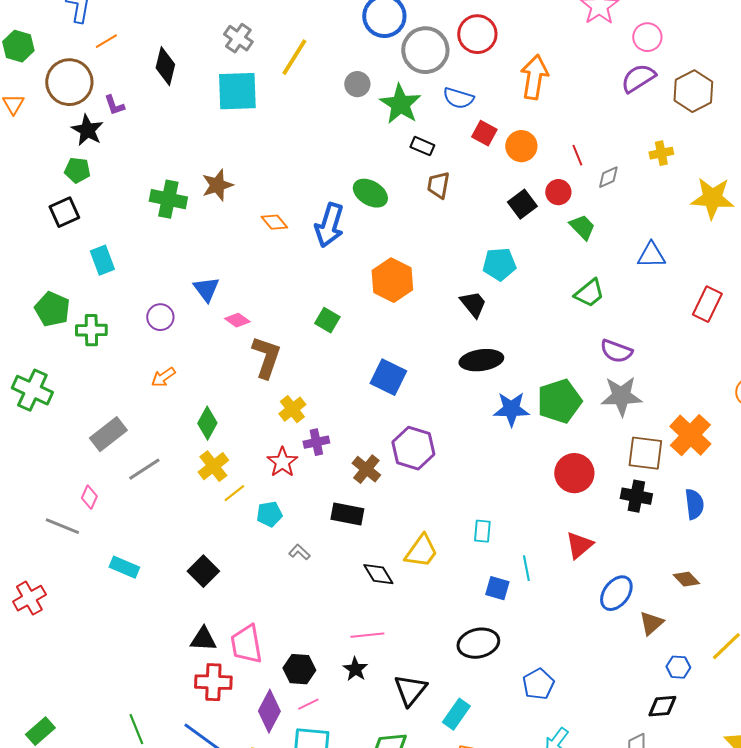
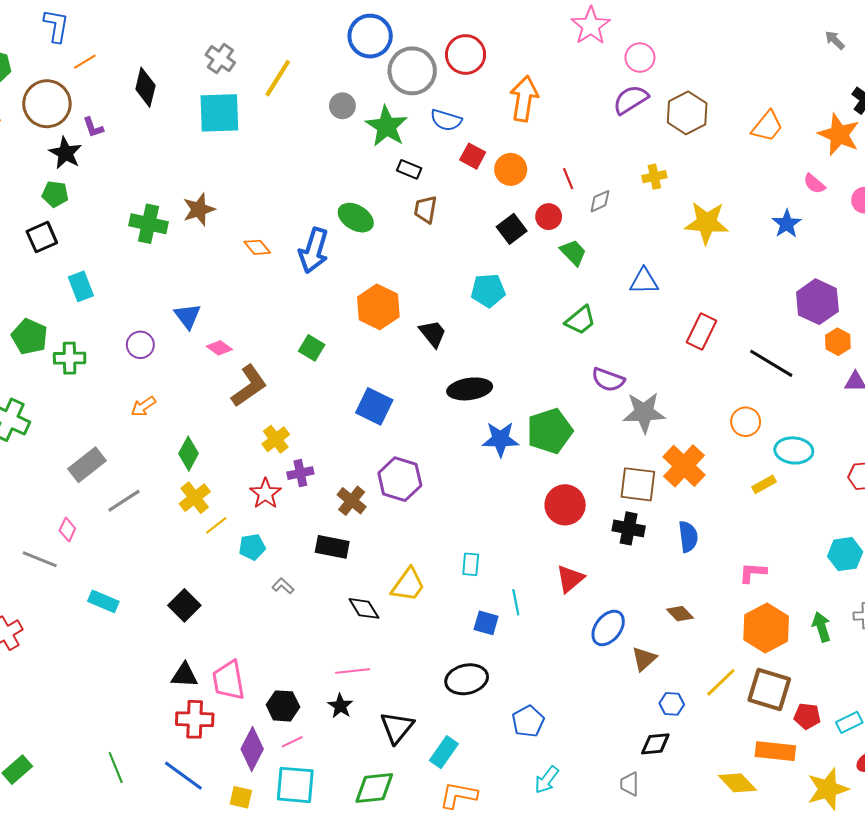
black trapezoid: (473, 304) -> (433, 334), moved
brown L-shape: (266, 357) -> (249, 386), turned 36
gray star: (621, 396) -> (644, 413), moved

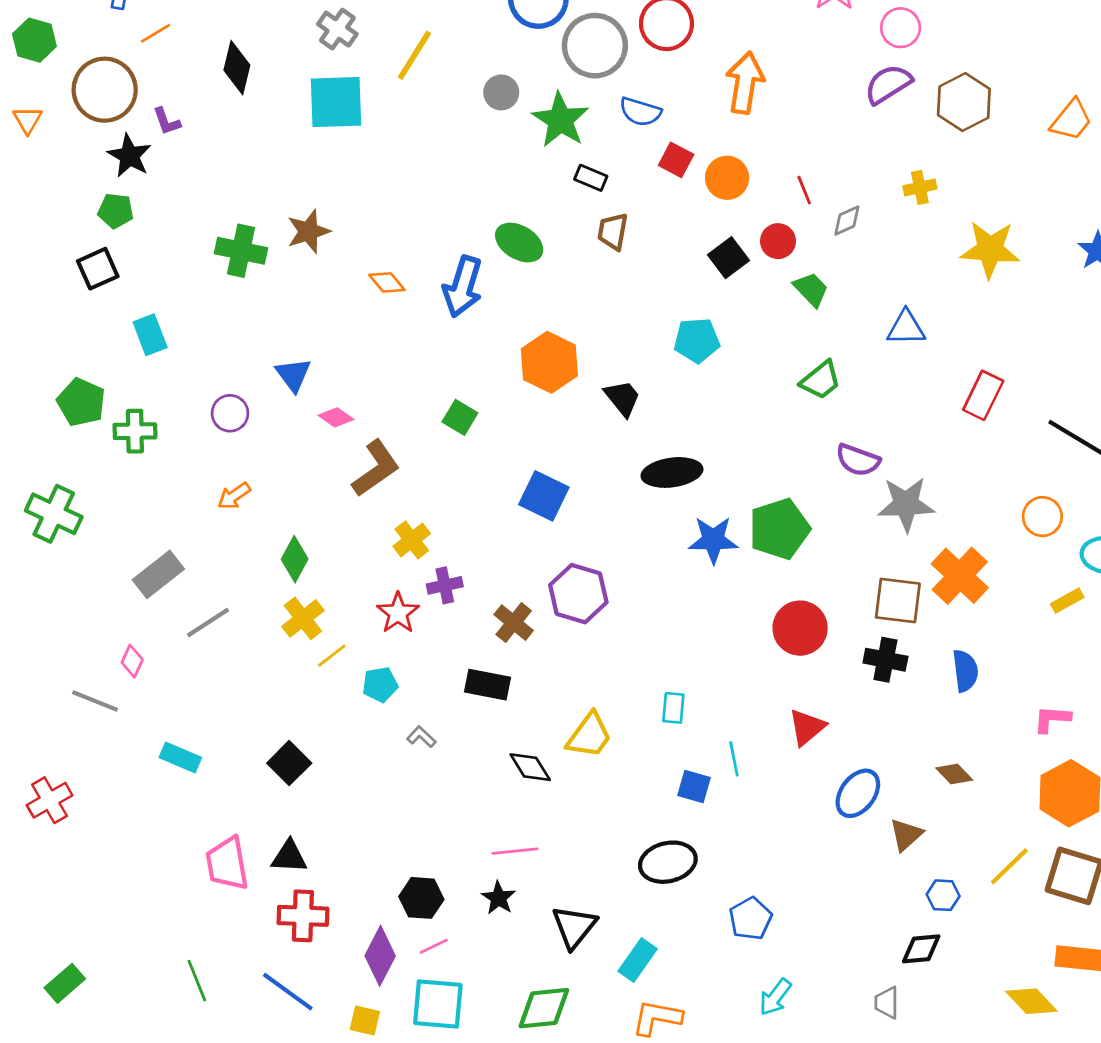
pink trapezoid: (229, 680) -> (227, 864), moved

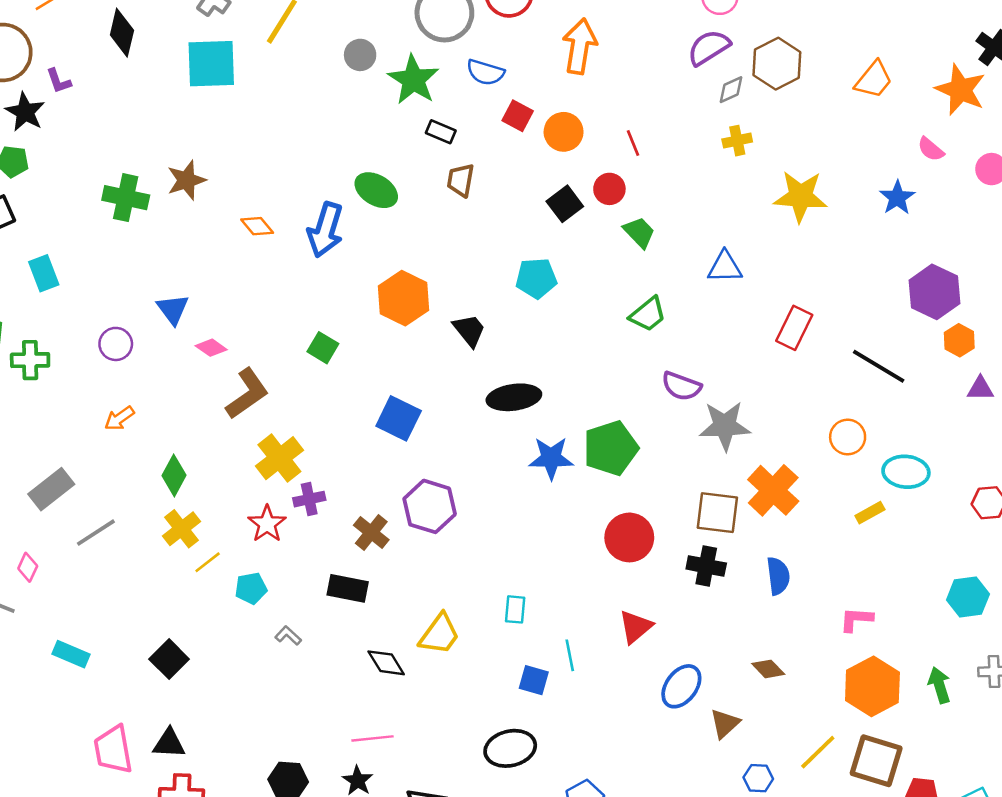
gray diamond: (847, 220) -> (731, 90), moved
yellow cross: (412, 540) -> (279, 458), size x1.4

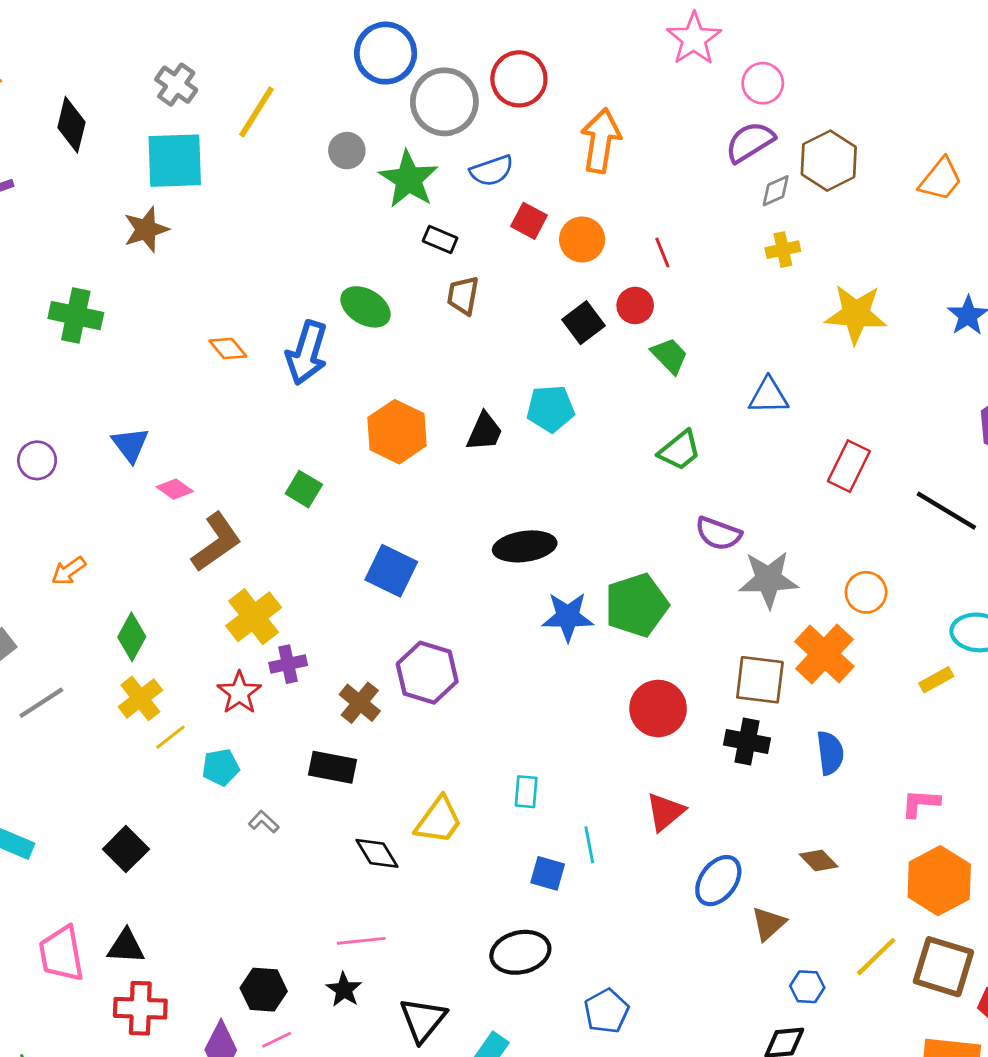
blue semicircle: (485, 72) -> (492, 171), turned -36
brown star: (186, 180) -> (146, 229), moved
black trapezoid: (469, 330) -> (485, 432), moved, turned 63
purple circle: (116, 344) -> (37, 460), moved
orange circle: (848, 437) -> (866, 592), moved

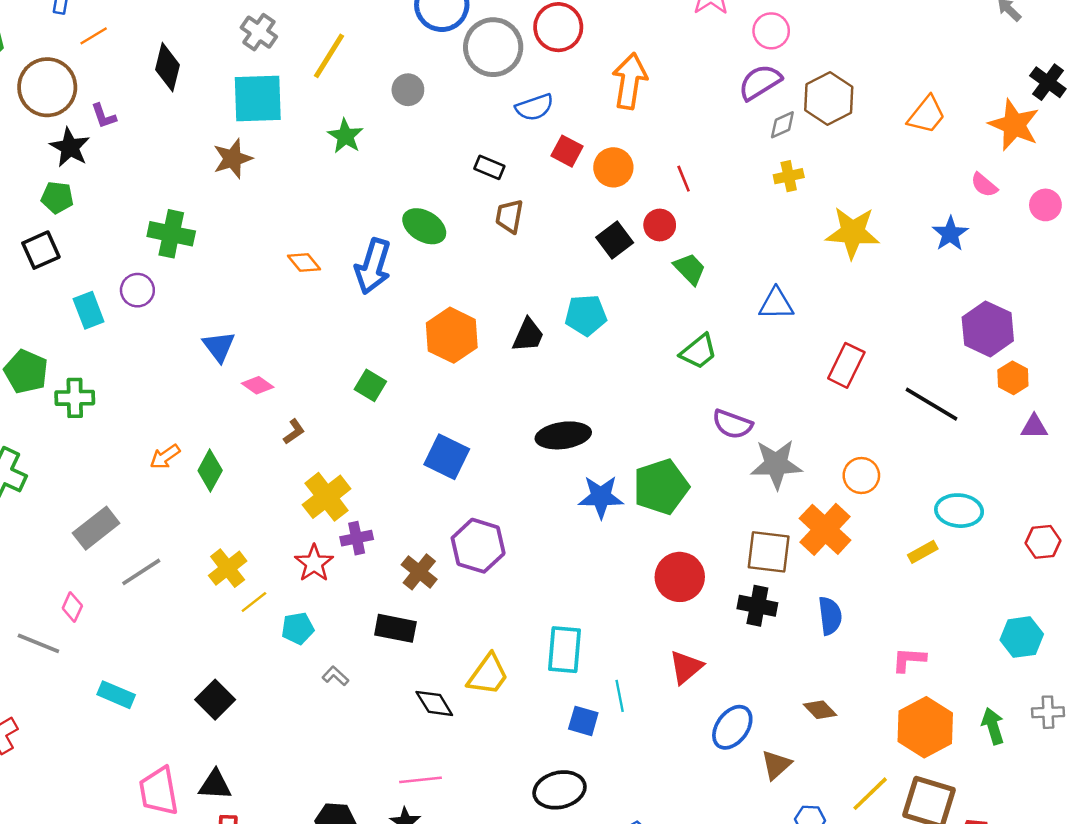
green star: (409, 179) -> (345, 136), moved, size x0.7
purple circle: (37, 460) -> (137, 290), moved
brown L-shape: (216, 542) -> (294, 432), size x0.5
green diamond: (132, 637) -> (210, 470), moved
cyan rectangle: (526, 792) -> (565, 650), size x1.6

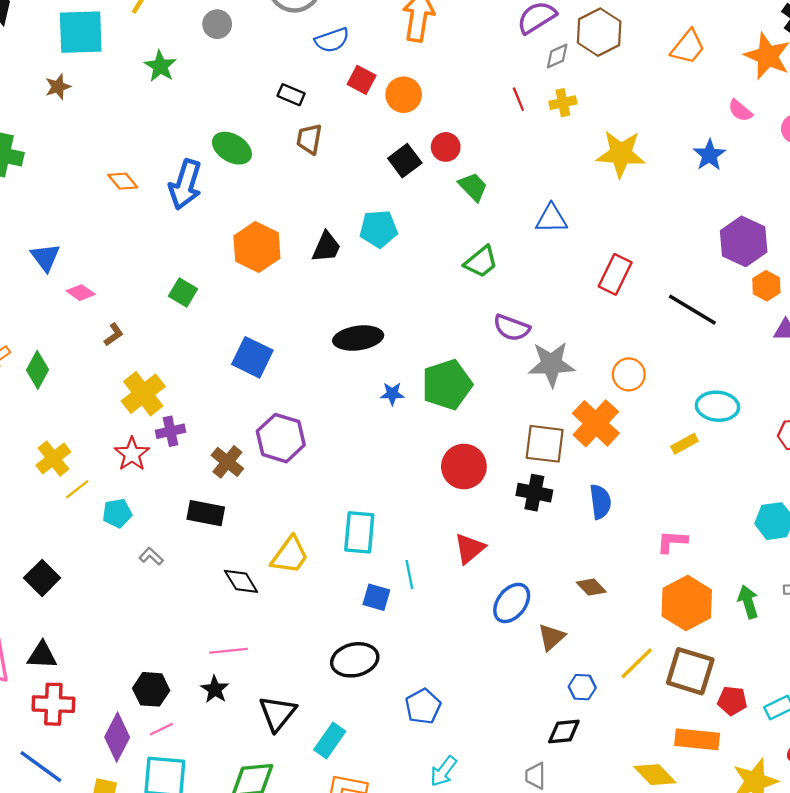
brown star: (233, 159) -> (58, 87), size x0.7
red line: (684, 179) -> (518, 99), moved
blue star: (601, 497) -> (392, 394), size x0.6

